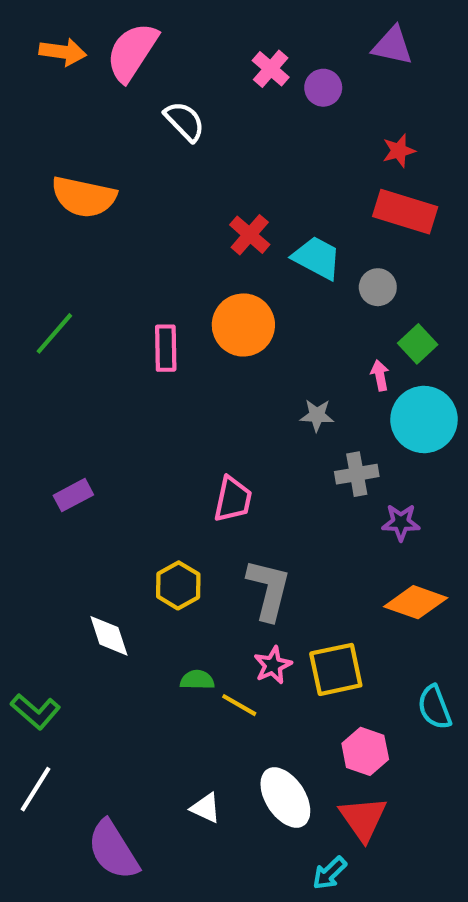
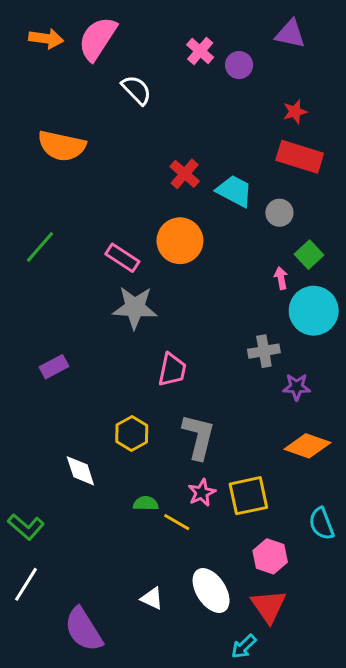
pink rectangle: (166, 348) -> (122, 258), turned -56
gray star: (317, 415) -> (135, 308), moved, size x1.8

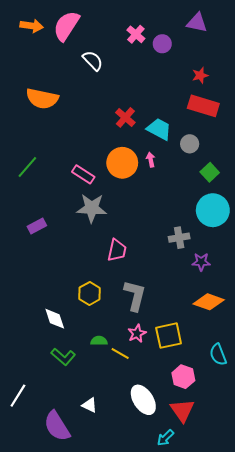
pink arrow: (281, 278) -> (151, 160), moved
purple rectangle: (54, 367) -> (37, 226), moved
green L-shape: (26, 527) -> (63, 357), moved
white triangle: (152, 598) -> (90, 405), moved

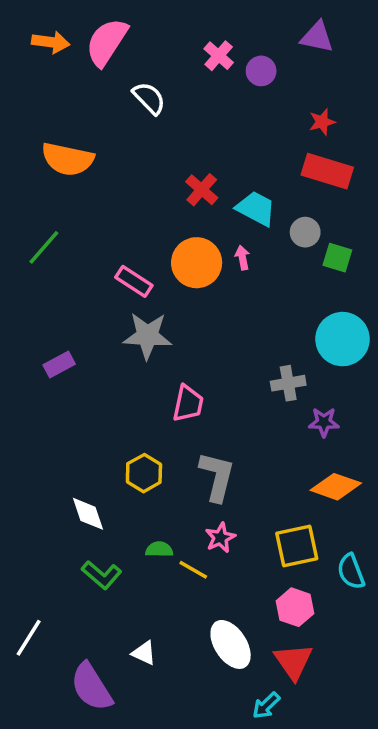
green line: (27, 167) -> (44, 247), moved
green square: (210, 172) -> (337, 258), moved, turned -30
yellow square: (169, 336) -> (297, 546), moved

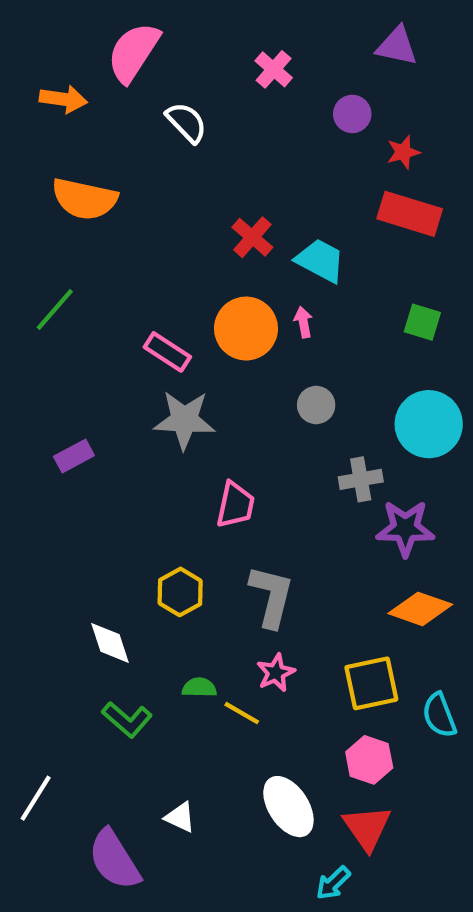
orange arrow: (51, 42) -> (63, 99), moved
purple circle: (261, 71) -> (352, 114), moved
gray circle: (305, 232) -> (316, 405), moved
purple star: (324, 422) -> (405, 528), size x1.5

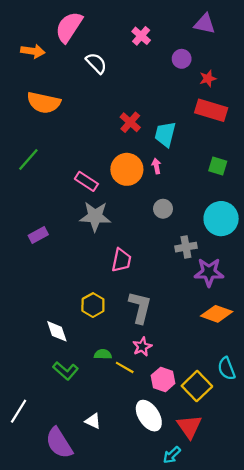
cyan trapezoid: (320, 261) -> (165, 134), turned -104
yellow square: (371, 683) -> (197, 386), moved, turned -32
pink hexagon: (369, 760) -> (163, 379), moved

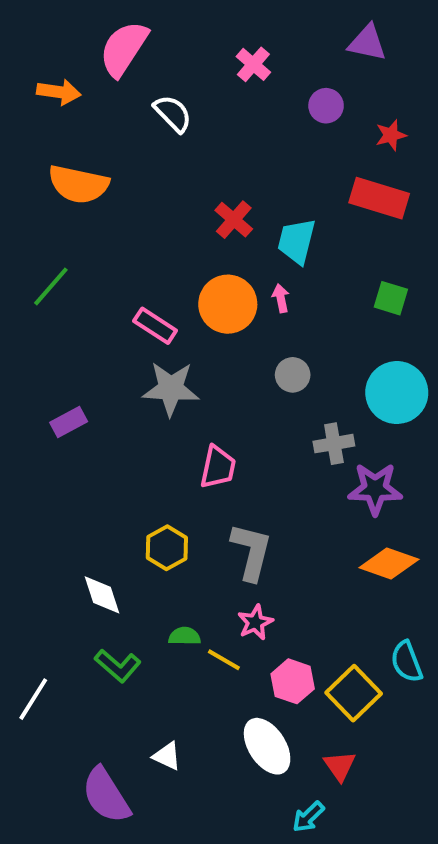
red star: (208, 79) -> (391, 135), moved
white line: (19, 411) -> (33, 699), moved
red triangle: (189, 427) -> (340, 766), size x0.7

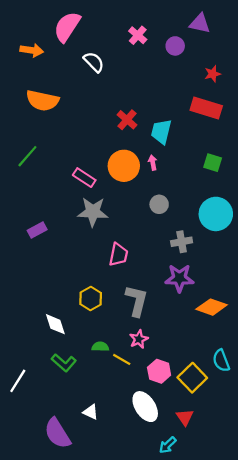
purple circle: (326, 106) -> (175, 46), moved
purple star: (375, 489) -> (179, 278), moved

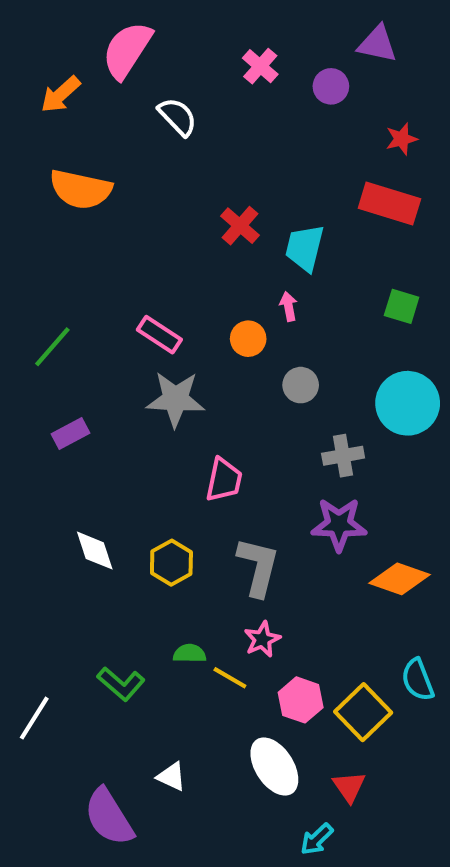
orange arrow: (32, 50) -> (60, 94), turned 130
green line: (27, 156) -> (52, 347), moved
orange circle: (124, 166) -> (248, 339), moved, size x0.6
white diamond: (55, 324) -> (95, 551), moved

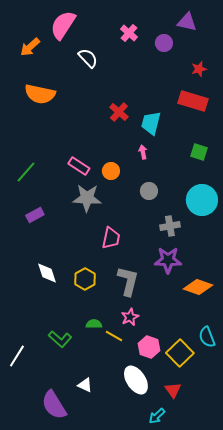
orange circle: (248, 339) -> (111, 171), moved

